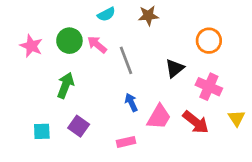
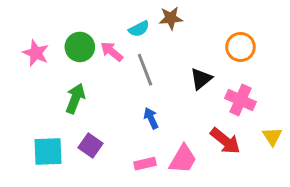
cyan semicircle: (106, 14) -> (139, 29), moved
pink trapezoid: (159, 117) -> (183, 159), moved
cyan square: (42, 131) -> (48, 152), size x1.5

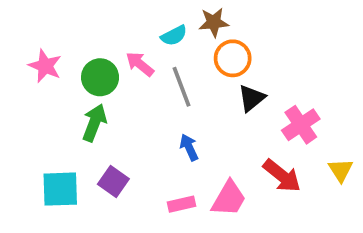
green circle: (80, 47) -> (100, 77), moved
orange circle: (240, 47) -> (233, 58), moved
pink cross: (240, 100) -> (301, 125), turned 32

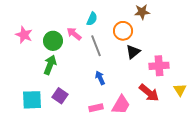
brown star: (214, 22) -> (142, 12), moved
cyan semicircle: (174, 36) -> (92, 19), turned -40
pink cross: (301, 125) -> (159, 66), turned 30

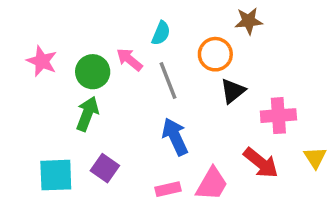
blue arrow: (100, 78) -> (175, 137), size x1.5

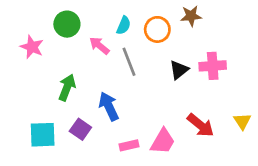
orange circle: (215, 54) -> (157, 29), moved
green circle: (93, 72) -> (67, 24), moved
pink cross: (278, 116) -> (213, 66), moved
blue arrow: (175, 137) -> (109, 106), moved

